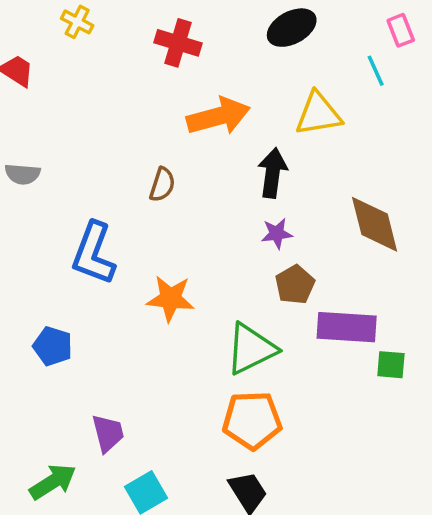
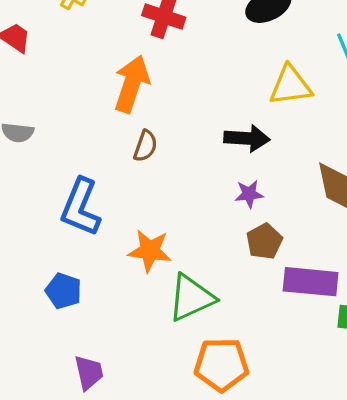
orange arrow: (218, 116) -> (132, 84), moved, turned -58
black arrow: (273, 173) -> (247, 138), turned 84
blue pentagon: (53, 346) -> (63, 291), moved
green triangle: (251, 349) -> (191, 298), moved

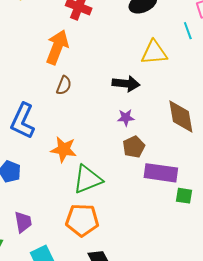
orange pentagon: (221, 364) -> (82, 220), moved

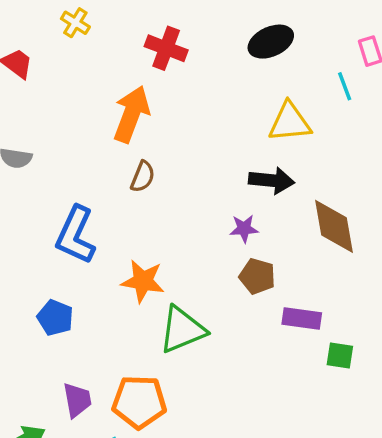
black arrow: (126, 84) -> (272, 180), moved
brown pentagon: (134, 147) -> (257, 276), turned -30
purple rectangle: (161, 173) -> (302, 319), size x0.7
orange pentagon: (82, 220) -> (139, 402), moved

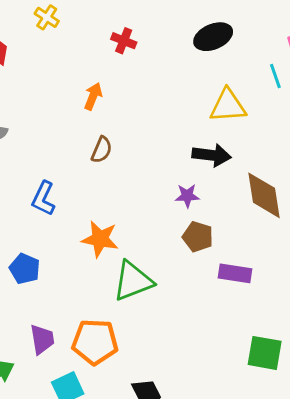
red cross: (166, 48) -> (124, 41), size x0.7
orange arrow: (131, 114) -> (93, 96), size x0.6
blue L-shape: (76, 235) -> (43, 199), size x0.7
green square: (340, 356) -> (265, 353), moved, size x1.5

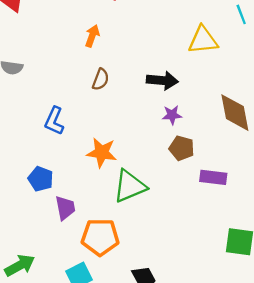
black arrow: (212, 155) -> (162, 80), moved
purple trapezoid: (42, 339) -> (65, 208), moved

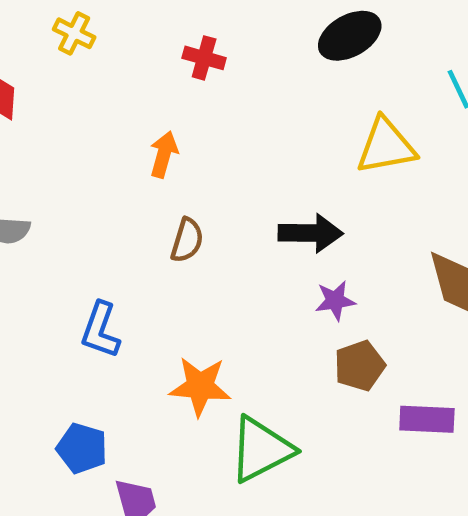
brown pentagon: (182, 148) -> (360, 366), turned -30

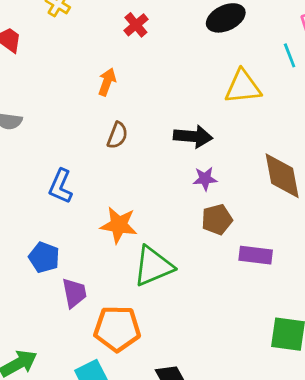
red cross: (204, 58) -> (136, 25), turned 30

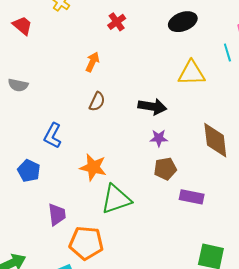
blue pentagon: (44, 257) -> (29, 171), moved

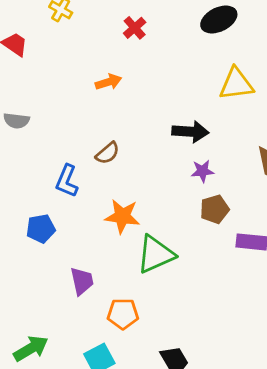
orange arrow: (92, 62) -> (108, 82), turned 54
brown semicircle: (97, 102) -> (108, 153), moved, turned 30
blue pentagon: (29, 171) -> (41, 229), turned -30
orange pentagon: (86, 243) -> (123, 314), size x0.7

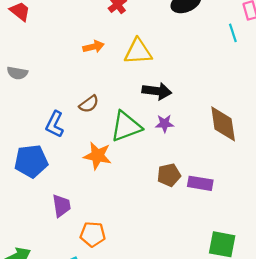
yellow triangle: (236, 84) -> (138, 52), moved
brown pentagon: (215, 209) -> (169, 175), moved
blue pentagon: (41, 229) -> (31, 161), size x1.4
green triangle: (155, 254) -> (126, 127), moved

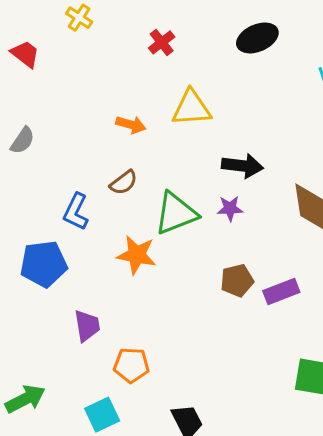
orange arrow: (94, 47) -> (131, 125), moved, turned 30
gray semicircle: (17, 73) -> (23, 140), turned -66
black arrow: (157, 91) -> (242, 166), moved
purple rectangle: (200, 183) -> (281, 292), turned -30

